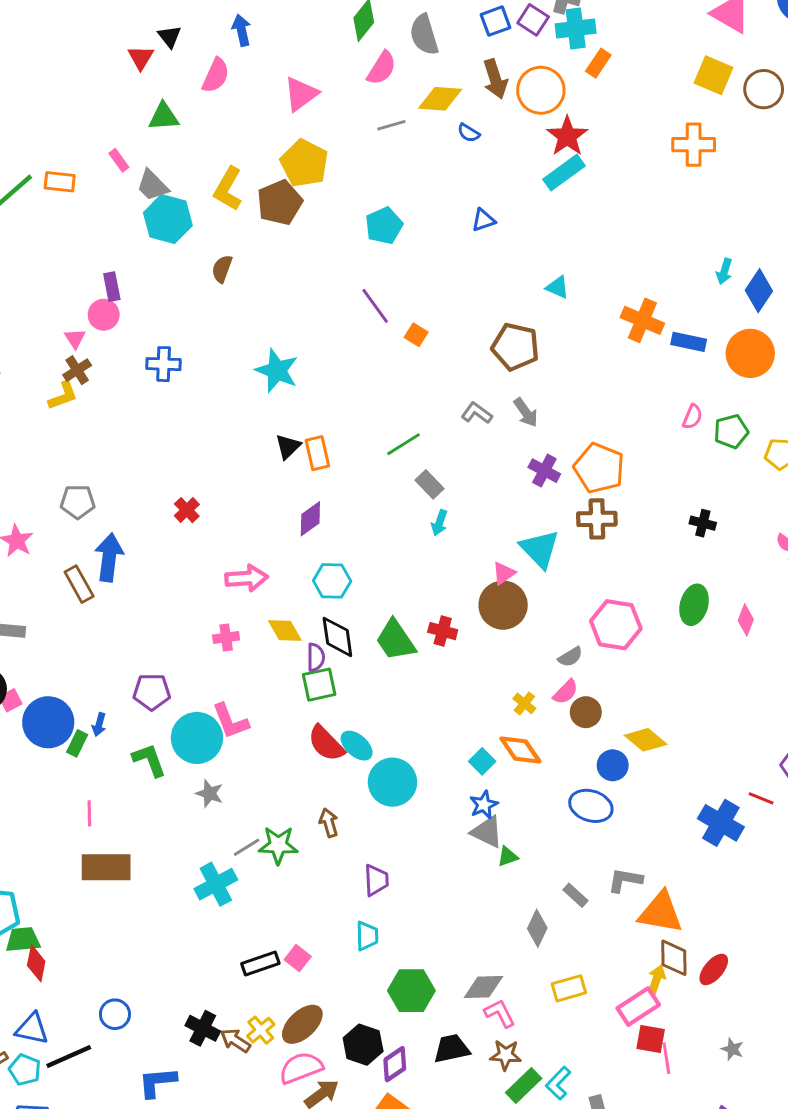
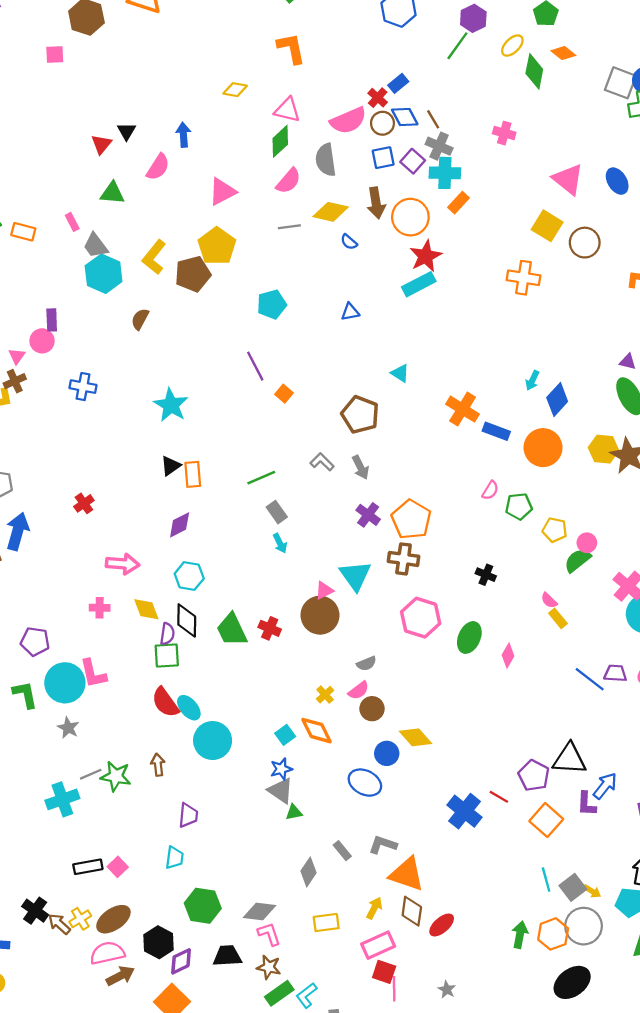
cyan arrow: (439, 523) -> (280, 543), turned -54
pink hexagon: (616, 625) -> (421, 618), moved
yellow arrow: (657, 979) -> (374, 908), moved

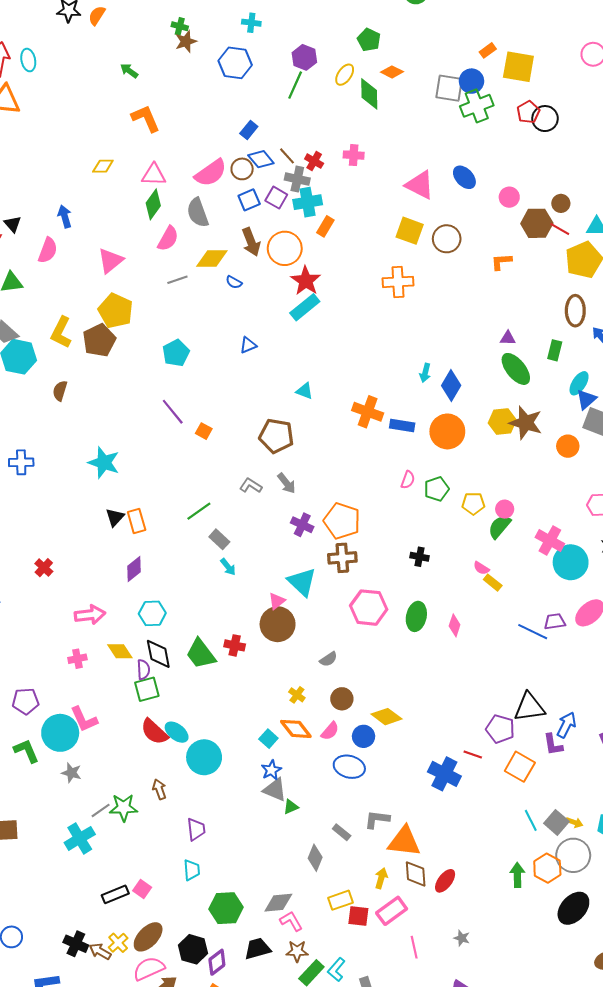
red cross: (378, 98) -> (314, 161), moved
pink semicircle: (359, 690) -> (330, 731), moved
red square: (384, 972) -> (358, 916), moved

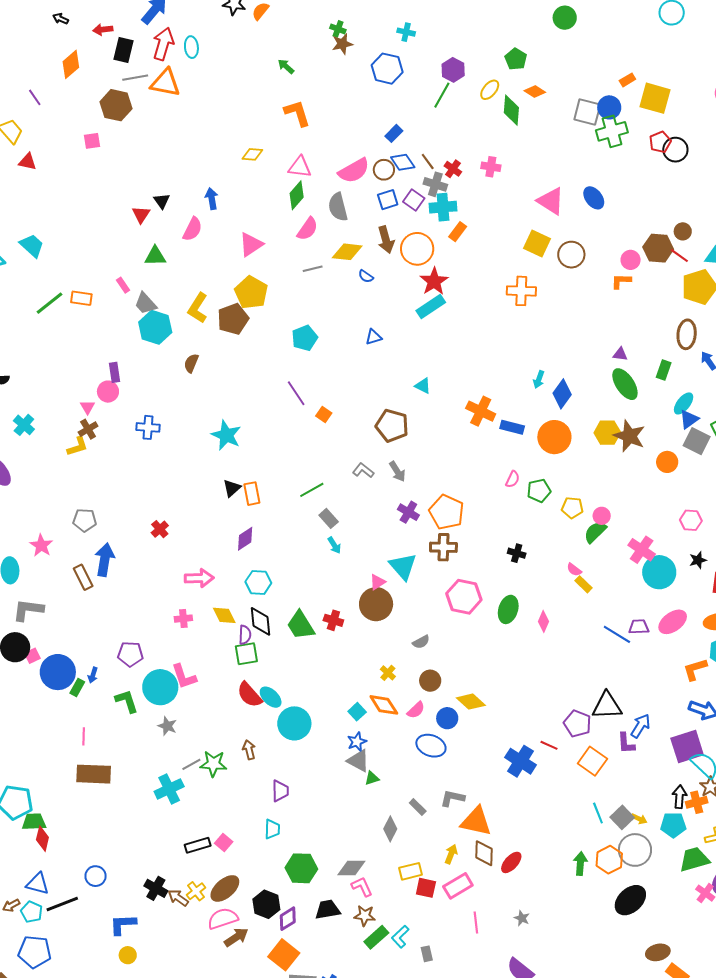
pink circle: (509, 197) -> (631, 260), moved

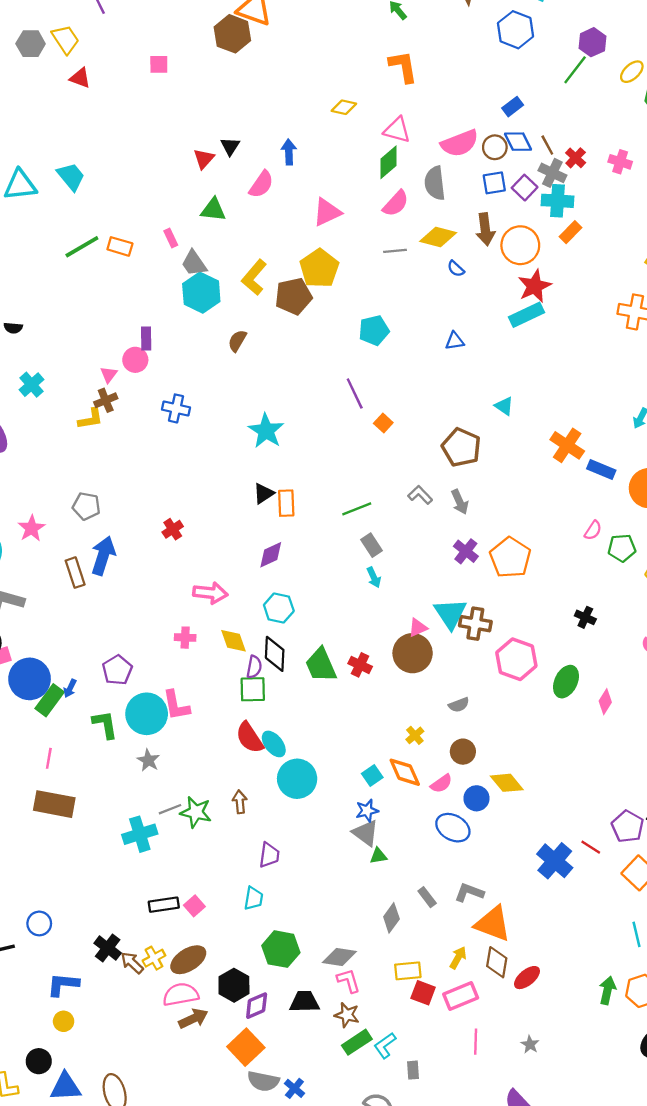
brown hexagon: (116, 105) -> (232, 34), moved
brown cross: (443, 547) -> (475, 624), moved
purple pentagon: (130, 654) -> (117, 670), turned 30
green rectangle: (77, 688) -> (50, 700), size x1.5

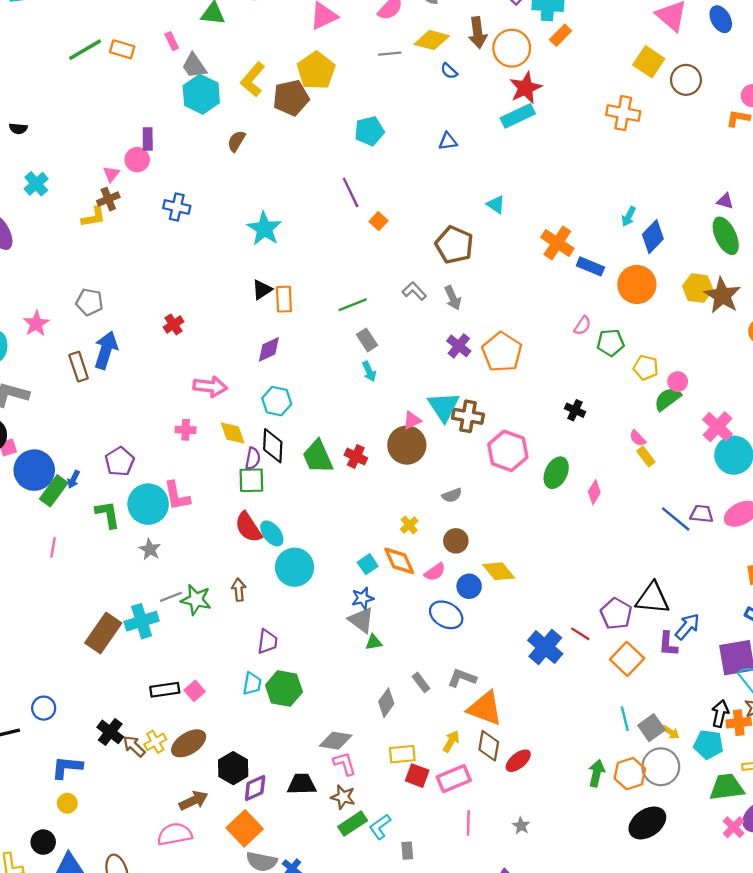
brown rectangle: (54, 804) -> (103, 633), moved, turned -66
green hexagon: (281, 949) -> (284, 688), moved
pink semicircle: (181, 994) -> (175, 834), moved

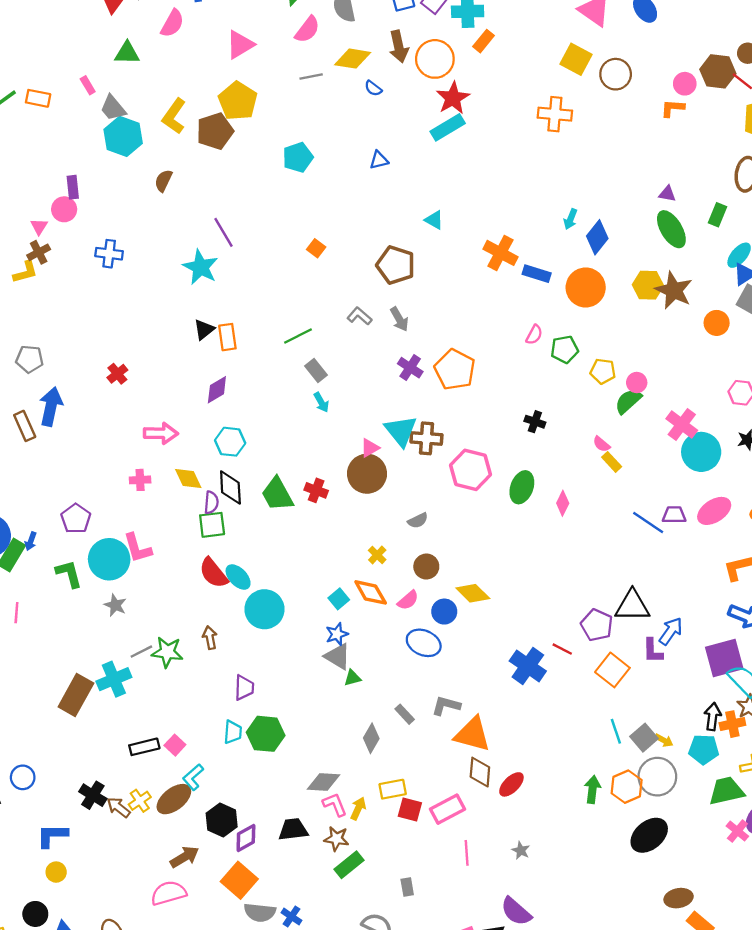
purple line: (351, 192) -> (224, 232), moved
yellow arrow: (451, 741) -> (358, 808), moved
cyan L-shape: (380, 827) -> (193, 777), moved

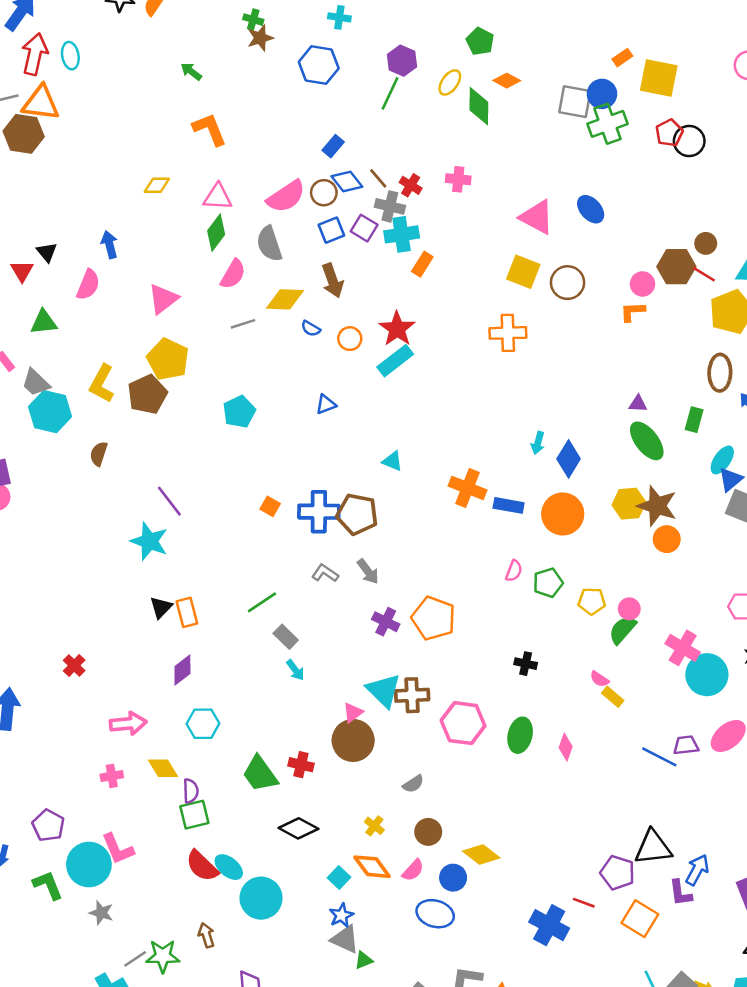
orange circle: (435, 59) -> (350, 339), moved, size x0.6
blue cross: (109, 254) -> (319, 512), moved, size x1.4
orange circle: (717, 323) -> (667, 539), moved
black diamond: (230, 488) -> (298, 828), moved, turned -52

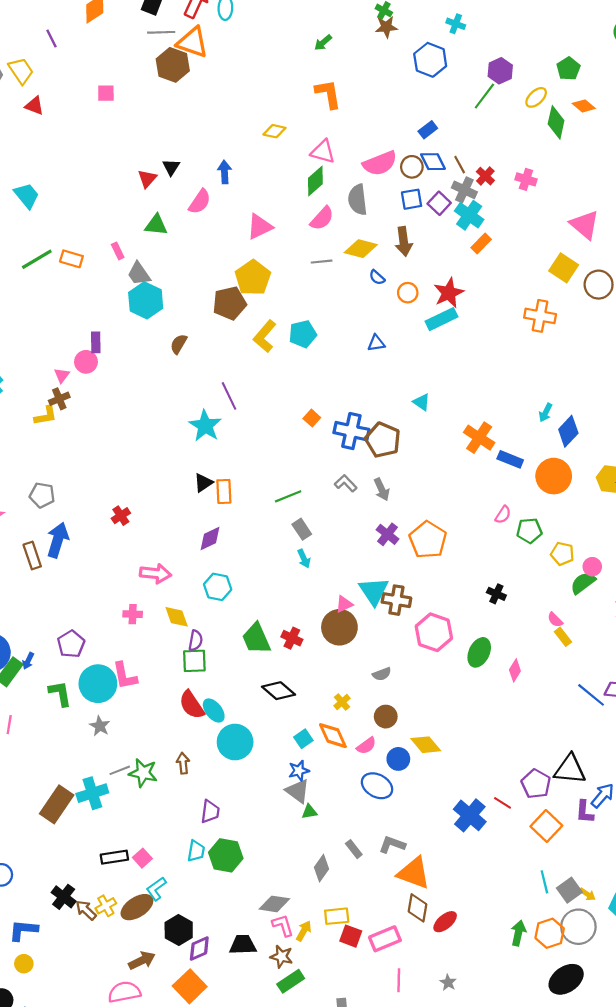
green arrow: (191, 71) -> (323, 43), turned -90
cyan cross: (402, 234) -> (469, 215), turned 32
yellow L-shape: (102, 384) -> (265, 336), moved

